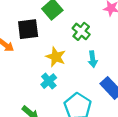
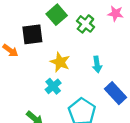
green cross: (81, 31) -> (85, 24), moved

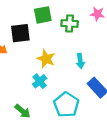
green square: (57, 15) -> (43, 15), turned 30
green cross: (85, 24) -> (70, 24), turned -35

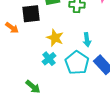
cyan pentagon: (66, 105) -> (77, 63), moved

